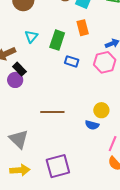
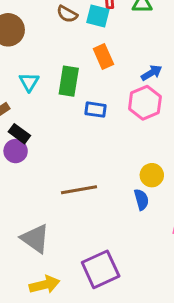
blue semicircle: (92, 125) -> (141, 200), turned -112

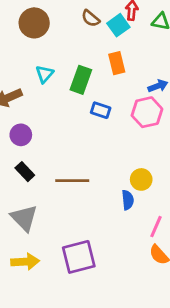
cyan square: (98, 16) -> (118, 25), turned 30
black rectangle: (19, 134) -> (25, 172), moved

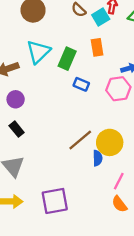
cyan triangle: (45, 74) -> (38, 52), size x1.6
yellow circle: (141, 179) -> (110, 142), size x1.5
brown line: (72, 181) -> (80, 140), moved, turned -45

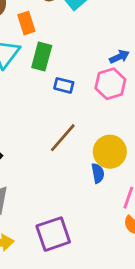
orange rectangle: (97, 47) -> (26, 23), moved
brown line: (80, 140) -> (63, 138), moved

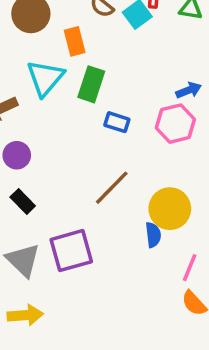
purple square: (53, 234) -> (71, 251), moved

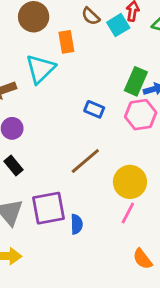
green rectangle: (91, 84) -> (136, 81), moved
blue semicircle: (153, 235) -> (77, 224), moved
pink line: (190, 268) -> (128, 213), moved

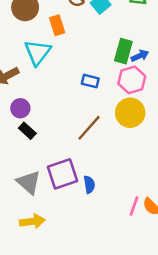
black rectangle: (14, 166) -> (27, 131), moved
yellow circle: (130, 182) -> (130, 113), moved
pink line: (128, 213) -> (134, 206), moved

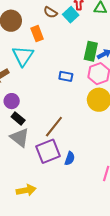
brown line: (89, 128) -> (54, 127), moved
gray triangle: (29, 182) -> (20, 138), moved
blue semicircle: (89, 184) -> (70, 158), turned 32

